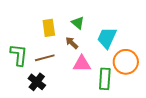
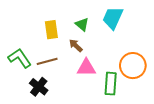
cyan trapezoid: (107, 38) -> (113, 18), moved
green L-shape: (19, 55) -> (20, 58), turned -40

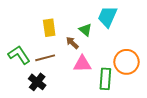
green triangle: (82, 24) -> (85, 30), moved

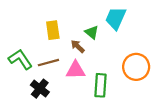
pink triangle: (82, 64) -> (76, 70), moved
green rectangle: (105, 79) -> (100, 85), moved

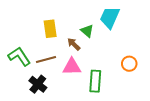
orange circle: (136, 67) -> (129, 64), size x0.6

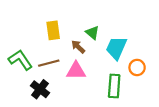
cyan trapezoid: (110, 17) -> (116, 48), moved
green rectangle: (95, 81) -> (114, 86), moved

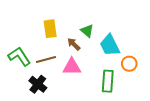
cyan trapezoid: (116, 48) -> (110, 45), turned -50

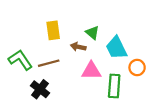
brown arrow: (74, 44) -> (78, 47), turned -32
pink triangle: (72, 67) -> (91, 71), moved

